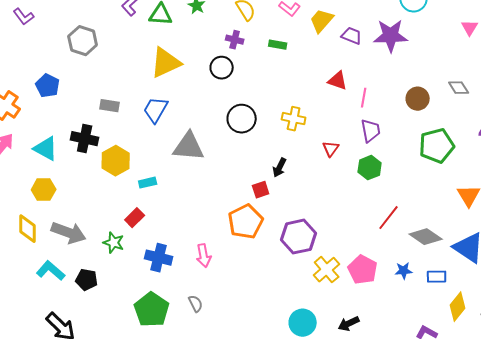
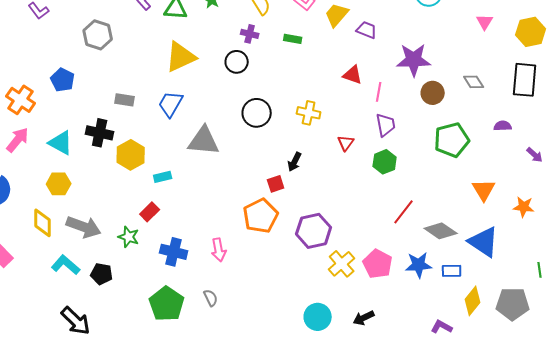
purple star: (391, 36) -> (414, 60), moved
blue star: (404, 271) -> (419, 265), size x1.5

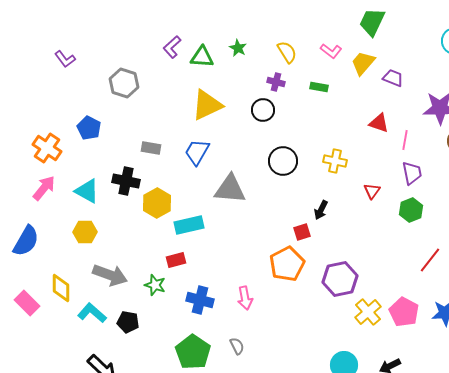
cyan rectangle: (163, 177) -> (189, 225), size x1.6
red rectangle: (150, 212) -> (176, 260), turned 30
yellow diamond: (43, 223) -> (61, 288), moved

